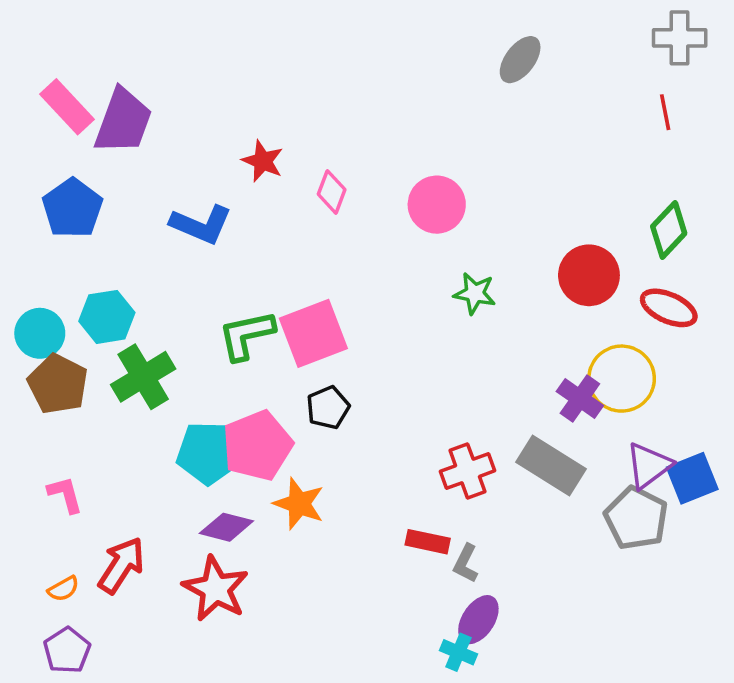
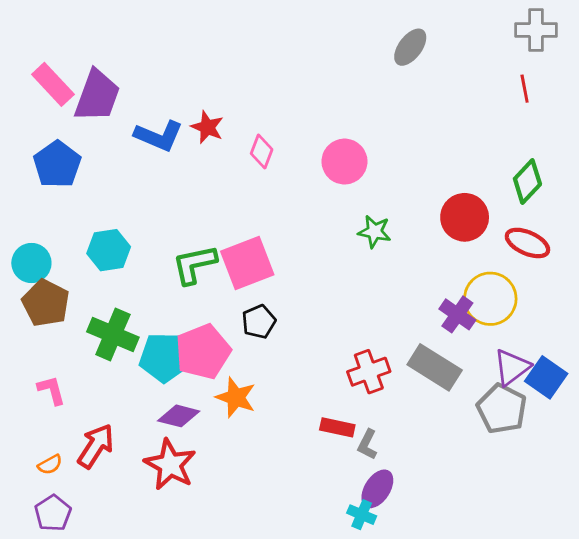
blue L-shape: (201, 225) -> (159, 136), moved
cyan hexagon: (107, 317) -> (109, 250), moved
green cross: (143, 377) -> (113, 334), moved, turned -36
blue square: (692, 478) -> (546, 377), turned -33

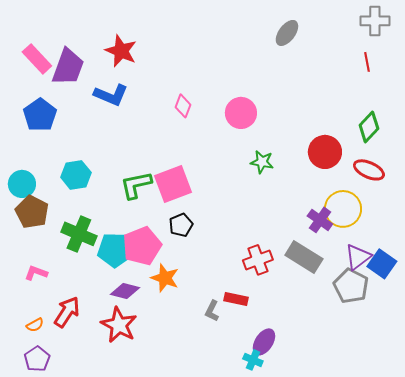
red star: (207, 127) -> (121, 51), moved, size x1.4
pink L-shape: (51, 390) -> (36, 273), turned -55
gray L-shape: (367, 445) -> (212, 311), moved

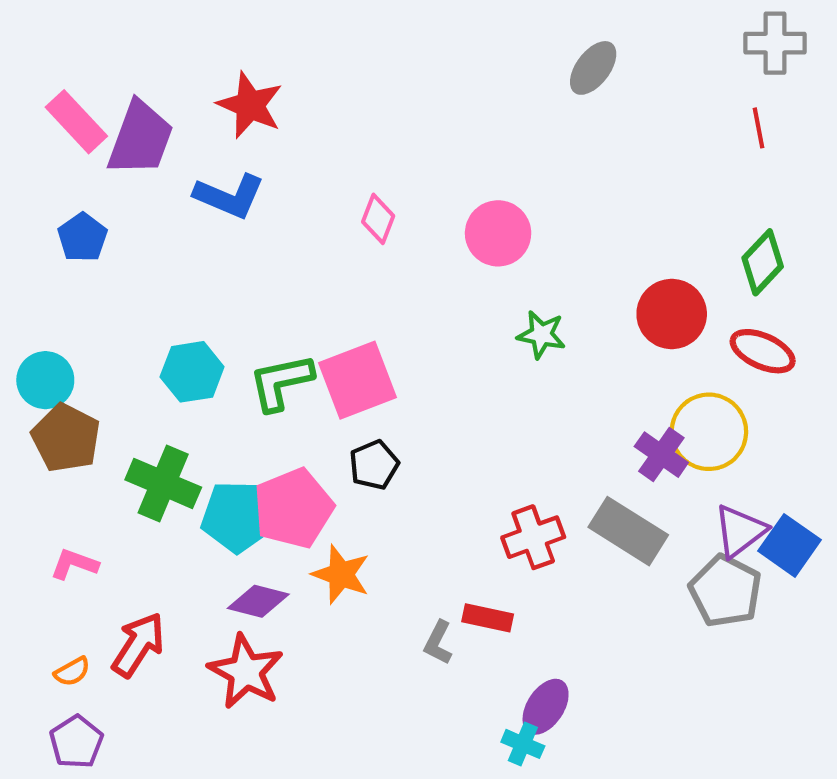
blue pentagon: (40, 115) -> (83, 237), size x0.7
cyan hexagon: (76, 175) -> (192, 372), moved

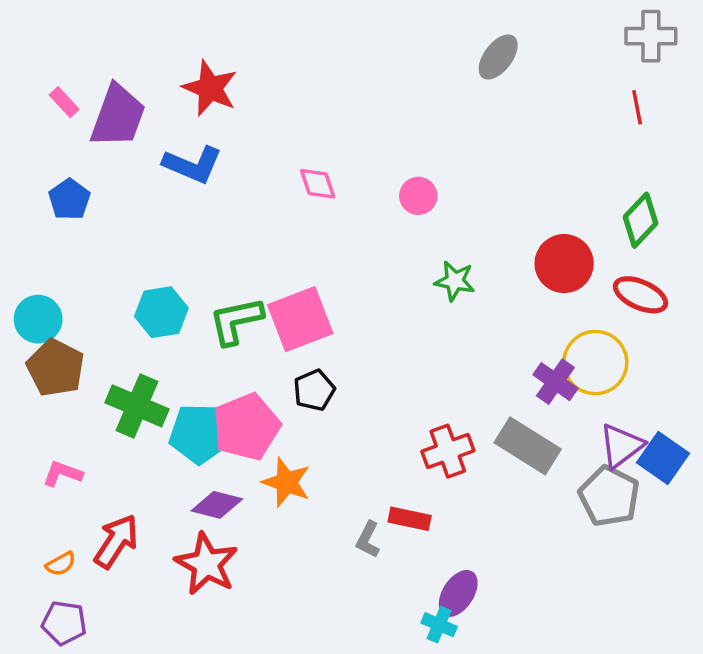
pink rectangle: (76, 122) -> (64, 102), size x0.6
pink diamond: (378, 219) -> (318, 184), turned -39
pink circle: (498, 233) -> (418, 196), size x0.7
purple pentagon: (76, 742) -> (64, 623), turned -30

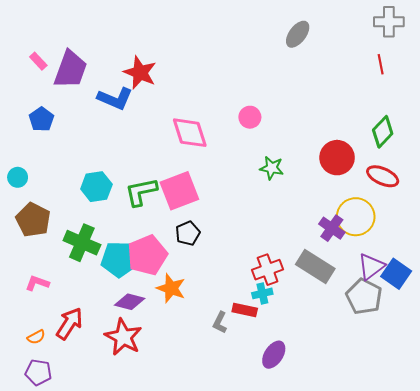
red star: (210, 88) -> (140, 73), moved
pink diamond: (318, 184) -> (190, 133), moved, size x1.6
cyan circle: (38, 319) -> (18, 177), moved, size x0.7
cyan cross: (439, 625) -> (262, 293), moved, turned -36

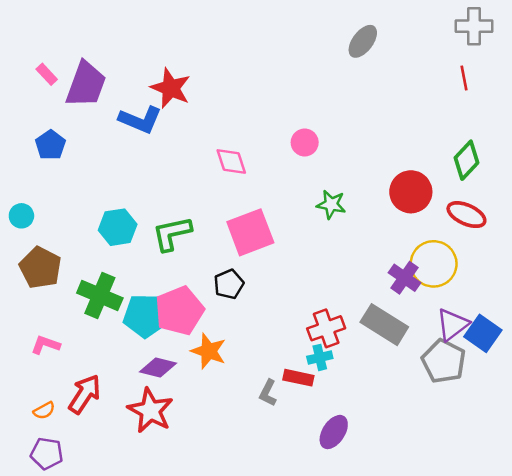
pink diamond: (190, 133) -> (231, 161), size x0.7
pink square: (179, 191) -> (250, 232), moved

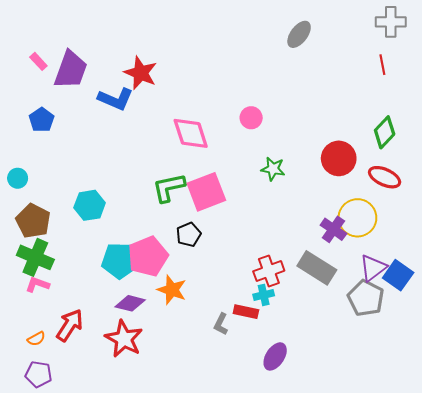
pink diamond: (231, 161) -> (191, 133), size x1.4
cyan hexagon: (118, 227) -> (90, 205), moved
green L-shape: (172, 234) -> (169, 188), moved
green cross: (100, 295) -> (35, 257), moved

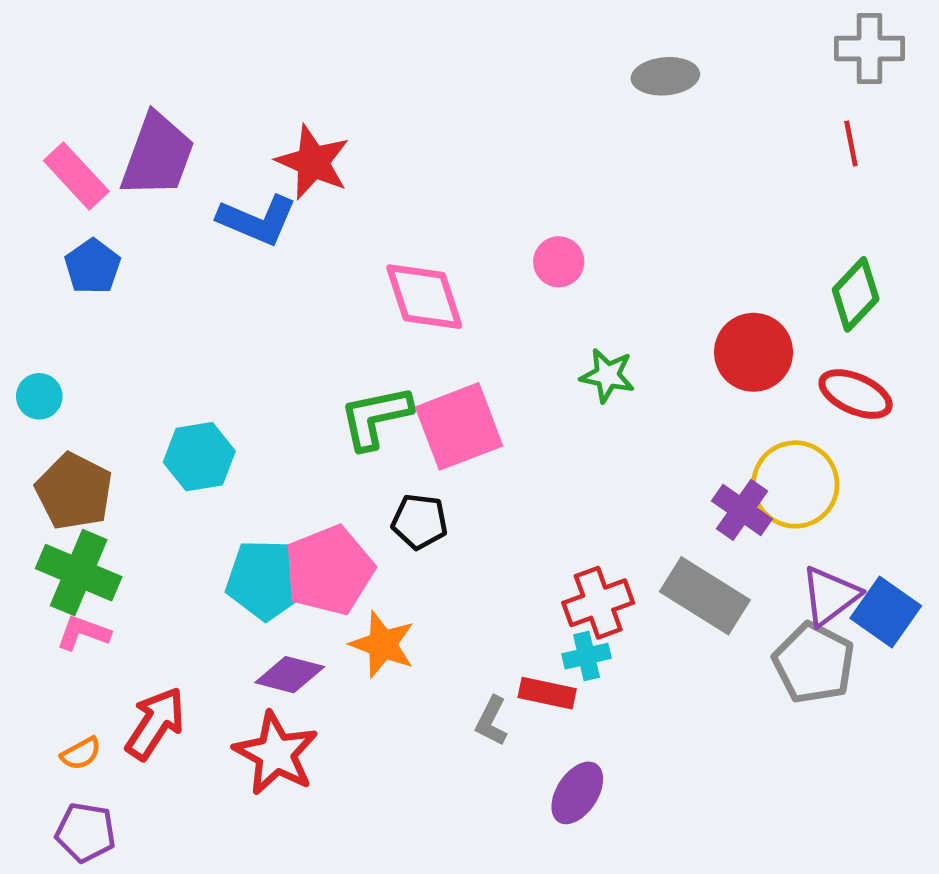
gray ellipse: (299, 34) -> (665, 76), turned 48
pink rectangle: (38, 61) -> (76, 176), moved, size x1.6
black pentagon: (189, 235) -> (420, 522), turned 30
purple ellipse: (275, 356) -> (577, 793), moved

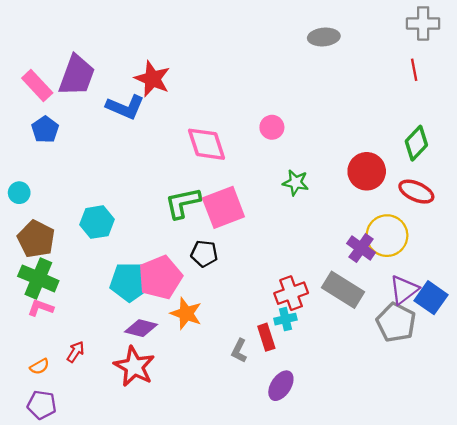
red rectangle: (547, 693) -> (266, 337), turned 60
red arrow: (155, 723) -> (76, 352), size x0.6

